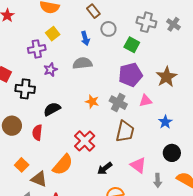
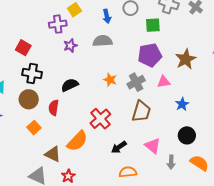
green square: (132, 45) -> (153, 25), turned -35
black cross: (25, 89) -> (32, 73), moved
gray cross: (118, 103) -> (136, 82), turned 30
orange square: (22, 165) -> (34, 128), moved

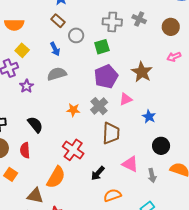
black semicircle: (70, 85) -> (35, 125), turned 90

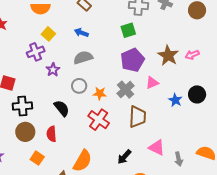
gray circle: (76, 35) -> (79, 86), moved
blue arrow: (55, 49) -> (81, 33), turned 136
pink arrow: (174, 57) -> (192, 55), moved
black circle: (161, 146) -> (197, 94), moved
red cross: (73, 150) -> (99, 120), moved

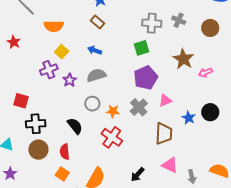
brown star: (168, 55) -> (183, 59), moved
purple star: (53, 70) -> (70, 80), moved
brown trapezoid: (137, 117) -> (164, 134), moved
orange square: (37, 158) -> (62, 174), moved

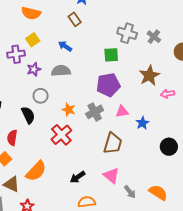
gray circle: (92, 104) -> (41, 96), moved
black circle: (210, 112) -> (169, 147), moved
blue star: (189, 118) -> (142, 123), moved
gray arrow: (192, 177) -> (130, 192), turned -40

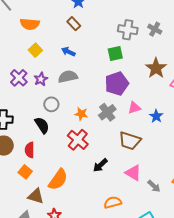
purple cross: (16, 54) -> (19, 78), moved, turned -30
brown trapezoid: (113, 143) -> (130, 141), turned 100
black arrow: (78, 177) -> (100, 165), moved

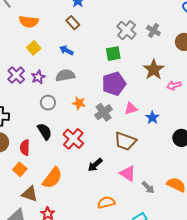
gray cross: (128, 30) -> (126, 30), turned 30
orange star: (81, 114) -> (79, 103), moved
black semicircle: (42, 125) -> (45, 131), moved

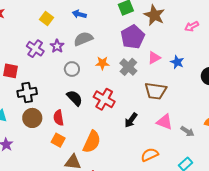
brown star: (154, 70) -> (154, 15), moved

